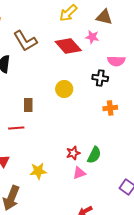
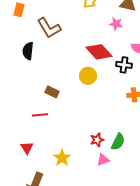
red diamond: (68, 46) -> (99, 52), moved
brown rectangle: (28, 105) -> (52, 92), turned -64
yellow star: (38, 171) -> (62, 158), turned -30

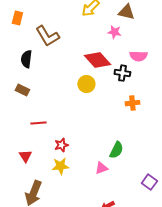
brown rectangle: (52, 92) -> (22, 90), moved
red star: (97, 140) -> (61, 145), moved
yellow star: (62, 158) -> (60, 166), turned 30

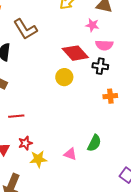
pink semicircle: (138, 56) -> (104, 45), moved
red star: (61, 145) -> (25, 143), moved
pink triangle: (101, 168) -> (70, 154), moved, turned 40

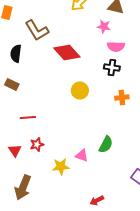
red diamond: (75, 53) -> (67, 52), moved
yellow circle: (64, 77) -> (80, 90), moved
yellow star: (38, 159) -> (61, 166), moved

